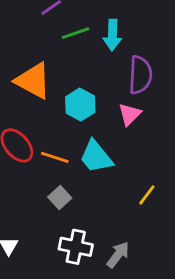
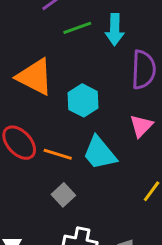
pink triangle: (130, 114) -> (141, 126), moved

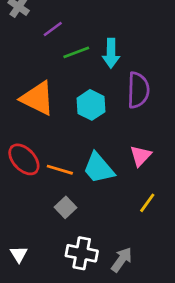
cyan hexagon: (83, 100) -> (91, 105), moved
pink triangle: (141, 126) -> (140, 156), moved

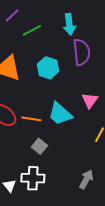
cyan arrow: (111, 53) -> (69, 24), moved
white cross: (82, 253) -> (33, 178), moved

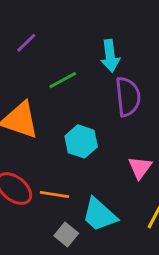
green line: (32, 30) -> (63, 80), moved
cyan hexagon: (48, 68) -> (81, 141), moved
cyan trapezoid: (60, 114) -> (99, 215), moved

